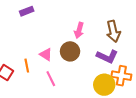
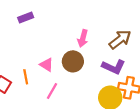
brown arrow: (113, 31) -> (120, 39), turned -115
pink line: (51, 79) -> (52, 91), turned 56

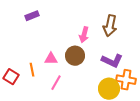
brown arrow: (120, 39) -> (110, 26), moved, turned 140
pink triangle: (47, 65) -> (51, 59), turned -32

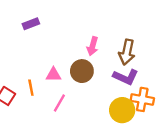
brown arrow: (110, 26) -> (127, 52), moved

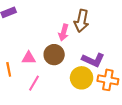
brown arrow: (127, 52) -> (82, 21), moved
yellow circle: (122, 110) -> (82, 78), moved

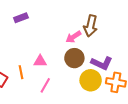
pink arrow: (64, 32) -> (73, 37), turned 42
brown circle: (54, 55) -> (74, 58), moved

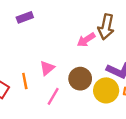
brown circle: (74, 58) -> (80, 79), moved
pink triangle: (40, 61) -> (47, 68), turned -40

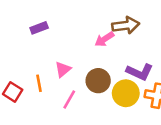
purple rectangle: (25, 17) -> (39, 28), moved
brown arrow: (106, 27) -> (126, 25), turned -110

